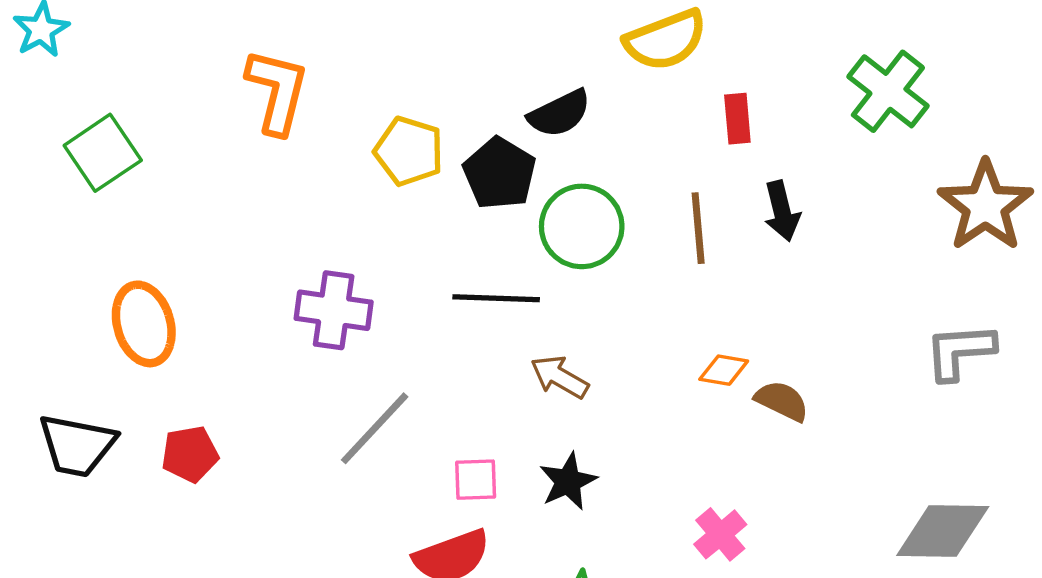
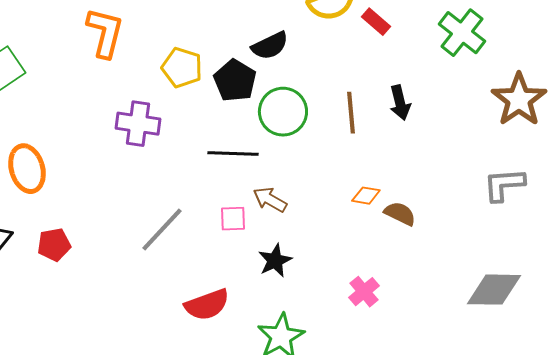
red rectangle: (737, 119) -> (376, 22), moved, turned -44
purple cross: (334, 310) -> (138, 124), moved
pink square: (476, 480) -> (233, 219), moved

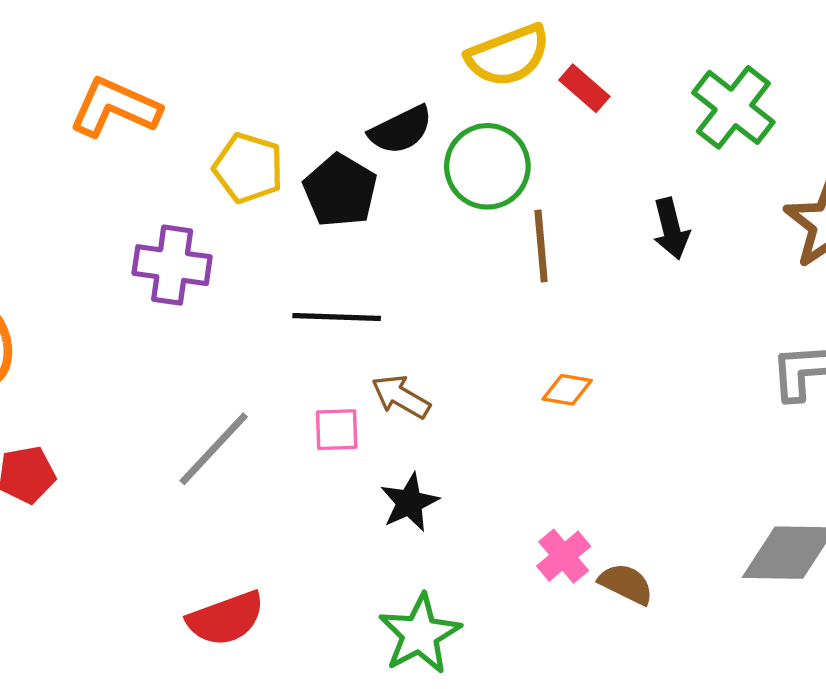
orange L-shape: (105, 33) -> (115, 107), turned -80
black arrow: (400, 103) -> (671, 229), moved
green circle: (283, 112) -> (487, 166), moved
brown semicircle: (400, 214) -> (626, 584), moved
red semicircle: (207, 305) -> (226, 618), moved

